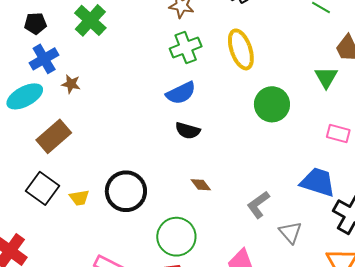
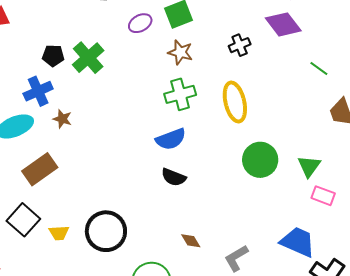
black pentagon: (35, 23) -> (53, 56), moved
green triangle: (326, 77) -> (309, 166), moved
brown diamond: (201, 185) -> (191, 241), moved

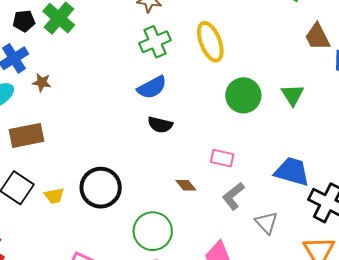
brown rectangle: (40, 169) -> (26, 135), turned 32
pink rectangle: (323, 196) -> (222, 158), moved

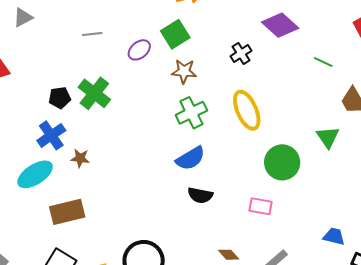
green triangle: (293, 95) -> (328, 137), moved
pink rectangle: (222, 158) -> (261, 206), moved
blue trapezoid: (292, 172) -> (334, 236), size x0.6

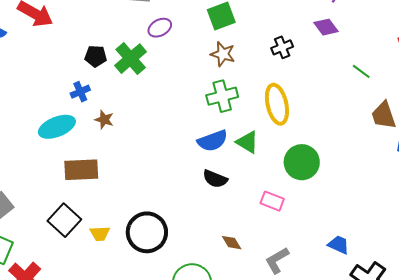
purple diamond: (280, 25) -> (326, 27), size x0.7
purple ellipse: (139, 50) -> (160, 28), moved
blue cross: (51, 135) -> (80, 92), size x0.7
green triangle: (328, 137) -> (247, 142), moved, turned -35

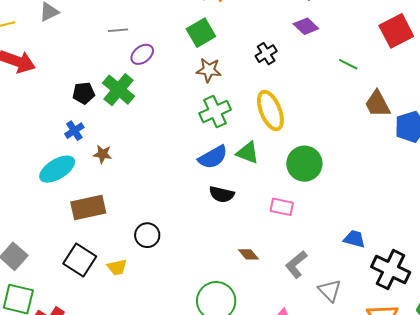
black circle: (147, 232) -> (147, 235), moved, size x0.6

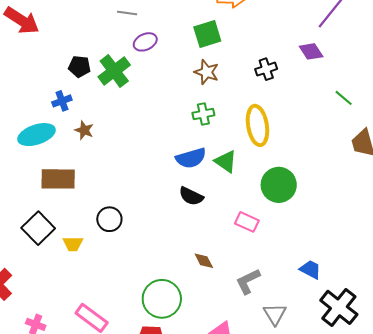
green cross: (215, 112) -> (203, 114), size x0.7

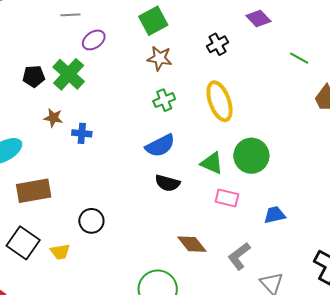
blue cross: (62, 101) -> (82, 133), moved, turned 36
brown star: (84, 130) -> (53, 118), moved
green triangle: (226, 161) -> (212, 163), moved
brown diamond: (204, 261) -> (192, 244), size x1.4
blue trapezoid: (310, 269) -> (275, 215), moved, turned -30

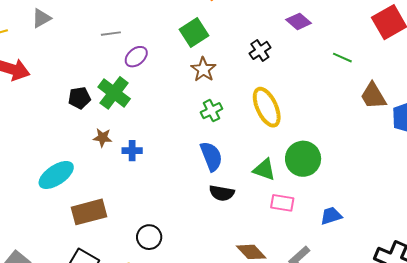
brown star: (160, 58) -> (203, 69), turned 30
blue semicircle: (160, 146) -> (211, 156), turned -80

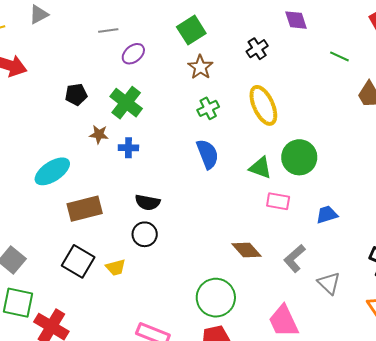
purple diamond: (299, 21) -> (296, 20), turned 30
green cross: (114, 93) -> (126, 103), moved
black semicircle: (222, 193) -> (148, 202), moved

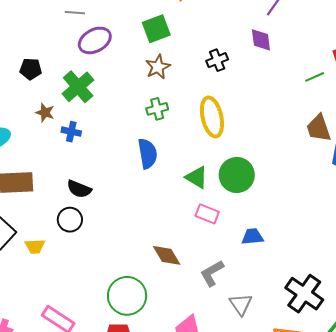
purple ellipse: (133, 54) -> (95, 40), size x1.4
green line: (339, 56) -> (315, 77), moved, turned -60

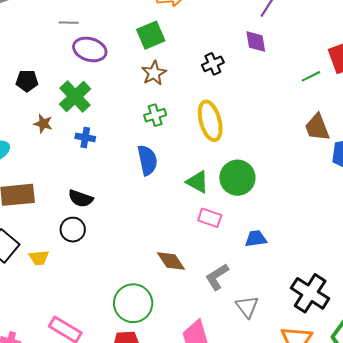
purple ellipse: (95, 40) -> (90, 49), turned 48
blue cross: (71, 132) -> (85, 137), moved

